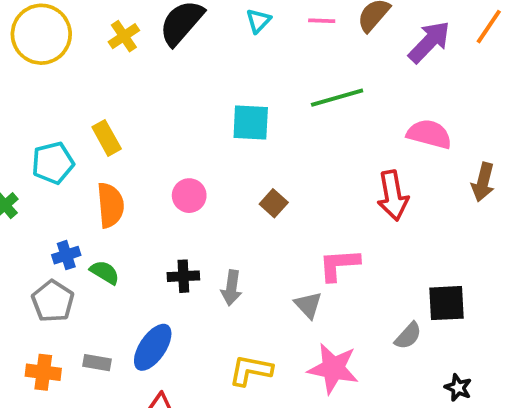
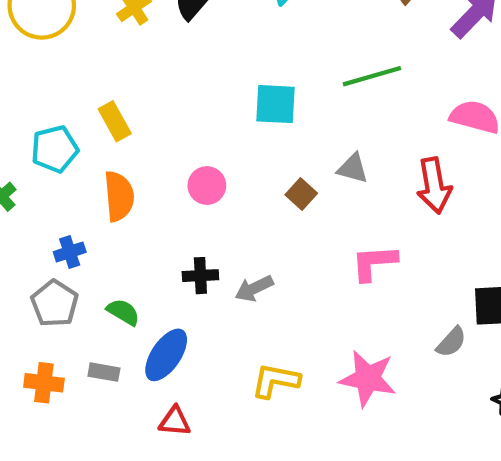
green semicircle: (105, 272) -> (123, 312), moved
gray arrow: (231, 288) -> (254, 288), turned 56
gray triangle: (308, 305) -> (353, 168), moved, turned -32

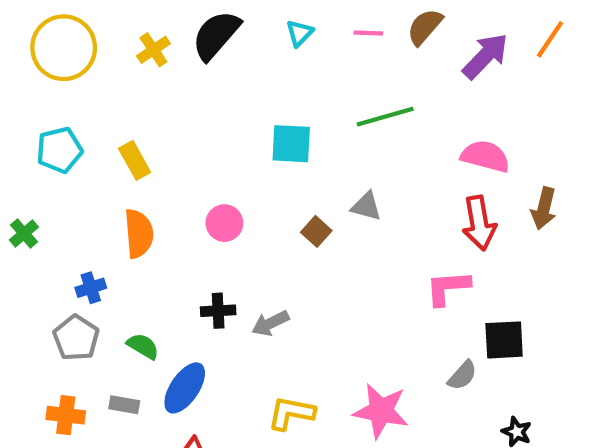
cyan pentagon: (55, 149) -> (59, 150), moved
red arrow: (434, 186) -> (479, 223), moved
pink L-shape: (374, 263) -> (448, 288), moved

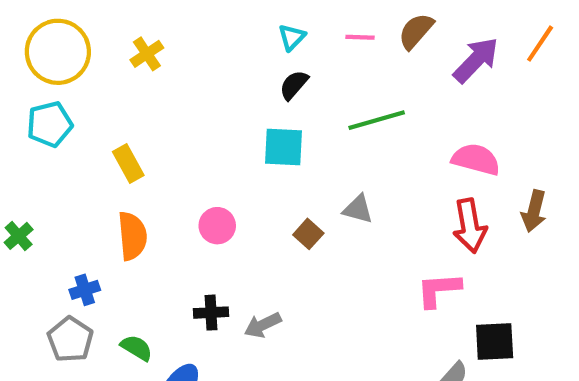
black semicircle: (216, 35) -> (294, 85), moved, size x0.6
cyan pentagon: (59, 150) -> (50, 124), moved

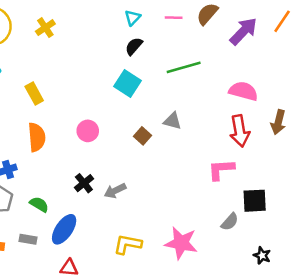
cyan square: (283, 147) -> (128, 84), turned 30
black cross: (211, 313) -> (84, 183), turned -36

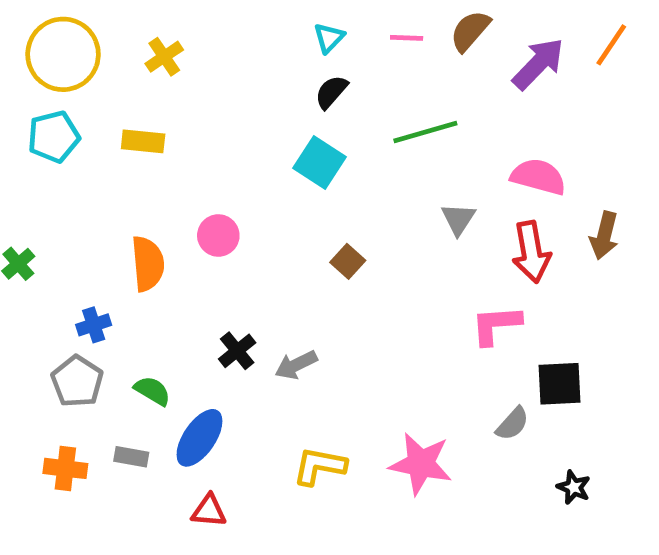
yellow rectangle: (34, 94) -> (143, 141), moved, turned -55
gray triangle: (172, 121) -> (458, 219), moved, turned 48
pink circle: (88, 131) -> (218, 235), moved

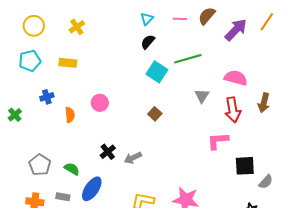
yellow circle: (63, 54) -> (34, 26), size x0.7
cyan square: (319, 163) -> (157, 72), moved
orange semicircle: (148, 264) -> (70, 115), size x0.7
blue cross: (94, 325) -> (47, 97), moved
gray semicircle: (512, 424) -> (266, 182), moved

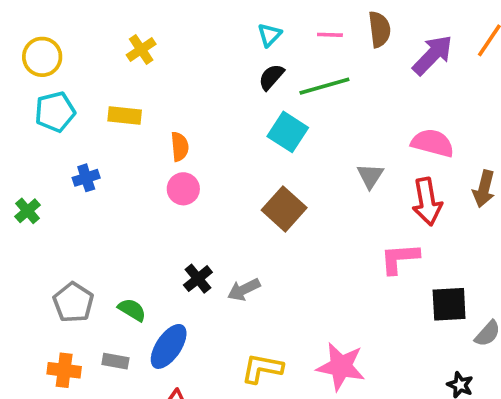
brown semicircle: (207, 16) -> (379, 29), turned 132
yellow circle: (34, 26) -> (42, 57), moved
green line: (188, 59) -> (324, 86), moved
brown square: (155, 114) -> (284, 209), size x1.6
orange semicircle: (70, 115) -> (180, 147), moved

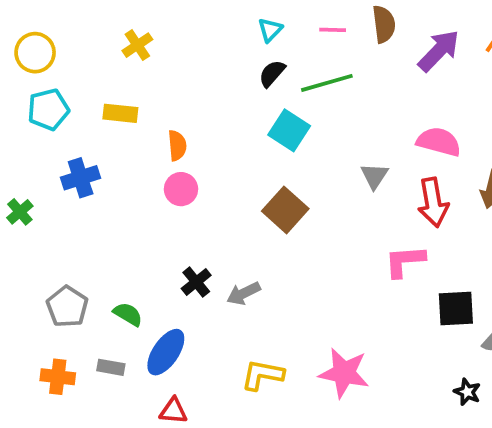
blue cross: (86, 178) -> (81, 178), size x1.4

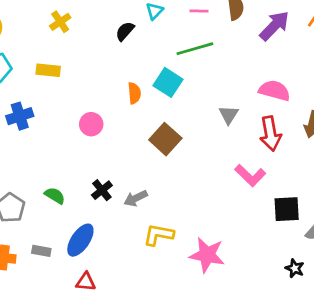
black semicircle: (272, 73) -> (125, 31), moved
orange semicircle: (177, 145) -> (134, 93), moved
pink L-shape: (405, 261) -> (250, 175), turned -132
green semicircle: (128, 314) -> (55, 196), moved
yellow L-shape: (263, 375) -> (159, 235), moved

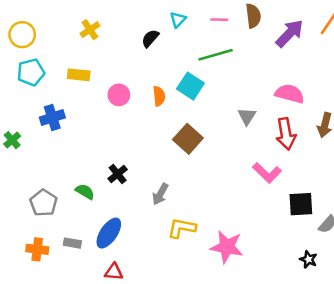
pink circle: (91, 124) -> (119, 95), moved
black cross: (102, 190) -> (118, 174), moved
gray arrow: (136, 198) -> (160, 194), turned -35

